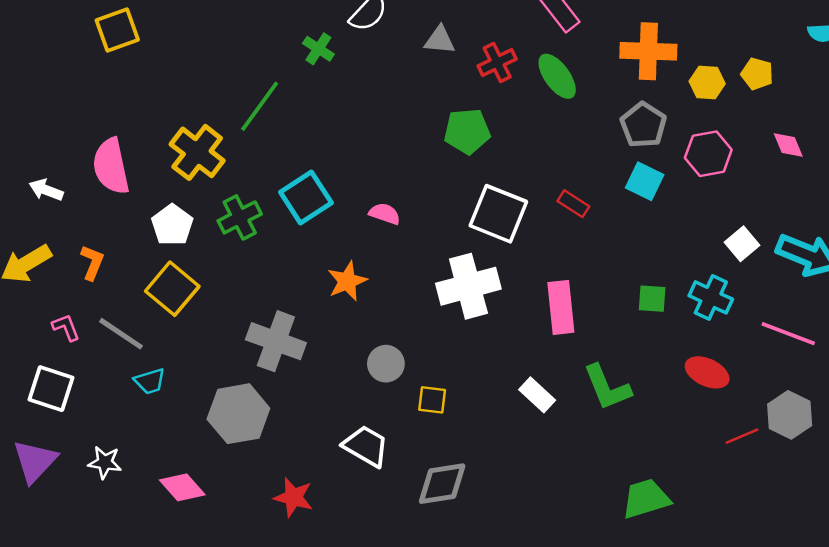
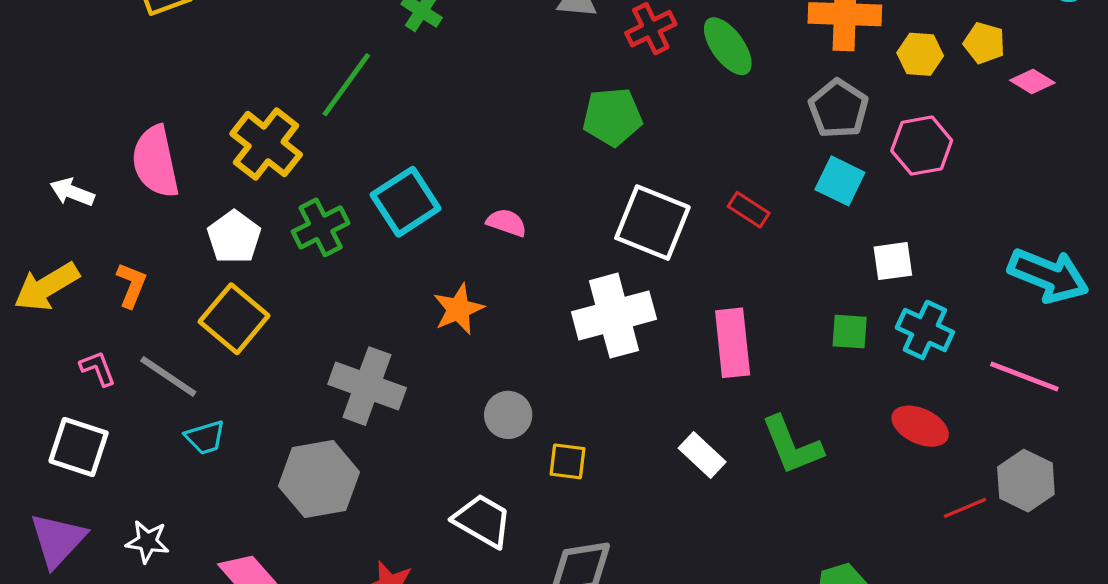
pink diamond: (788, 145) -> (1032, 81), moved, turned -36
white square: (742, 244) -> (893, 261), moved, turned 32

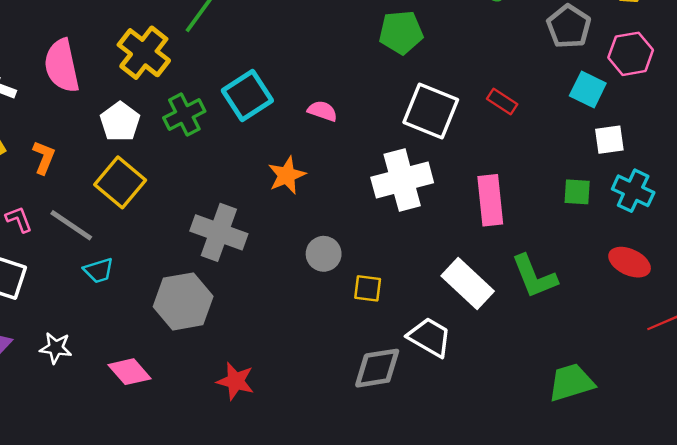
cyan square: (840, 181) -> (588, 90), moved
white rectangle: (702, 455) -> (468, 284), size x1.5
white trapezoid: (483, 521) -> (430, 337), moved

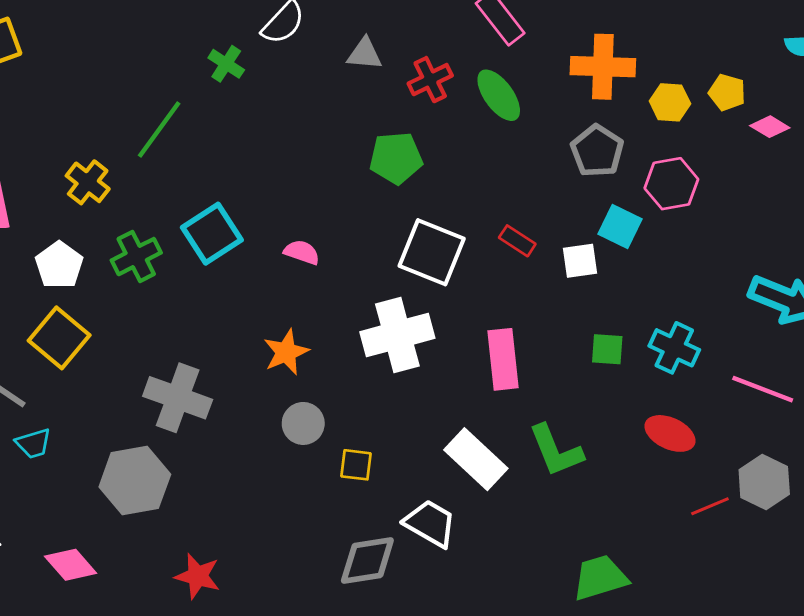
yellow cross: (144, 53) -> (88, 182), size x0.7
white square: (609, 140) -> (580, 261), moved
orange star: (287, 175) -> (286, 352), moved

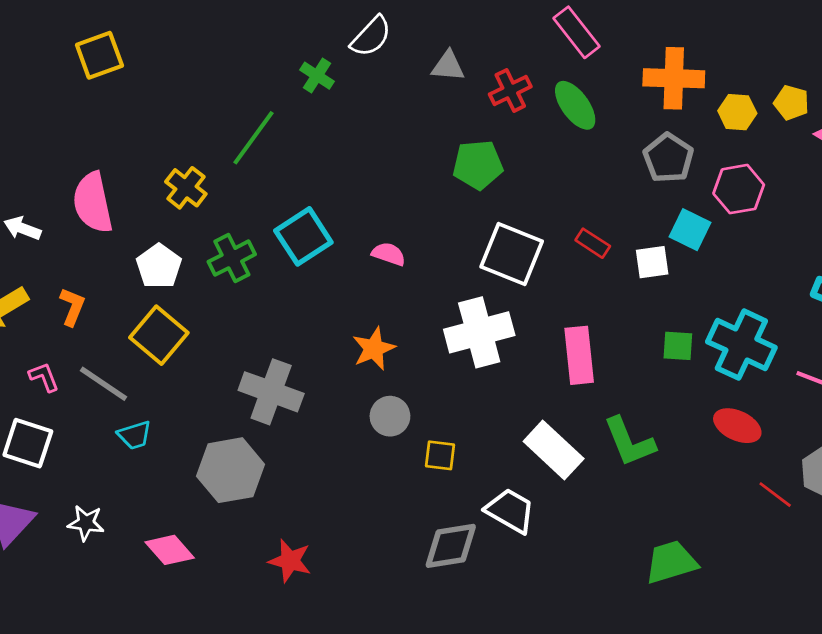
cyan cross: (674, 348) -> (741, 345), size x1.4
red line: (710, 506) -> (775, 495), turned 60

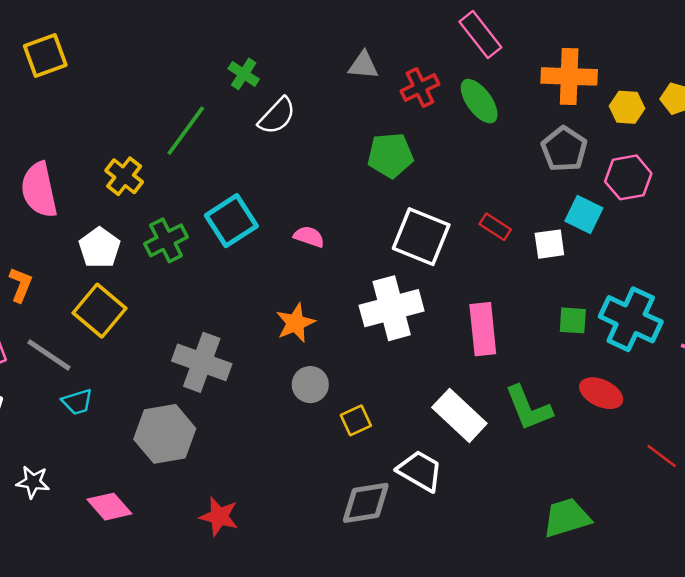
white semicircle: (371, 36) -> (277, 116), moved
red ellipse: (737, 426) -> (601, 393), moved
yellow square: (440, 455) -> (356, 420), turned -32

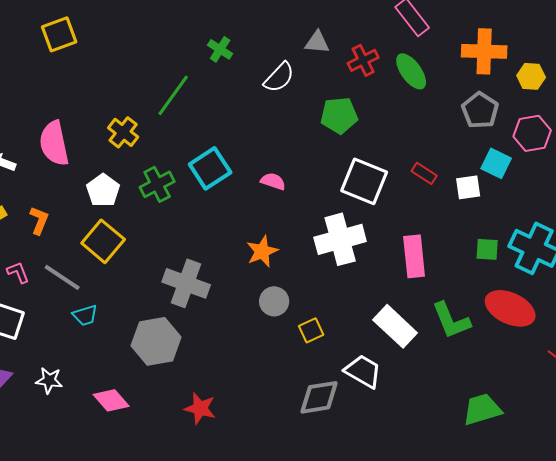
white semicircle: (277, 116) -> (279, 77), moved
red ellipse: (601, 393) -> (510, 308), size x1.4

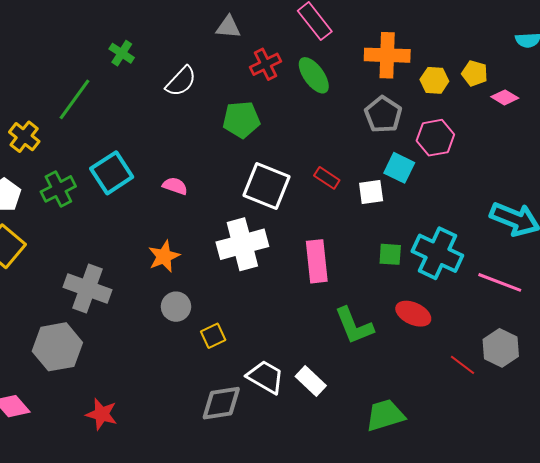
gray triangle: (317, 42) -> (228, 27), moved
red ellipse: (510, 308) -> (413, 314), size x0.7
white rectangle: (395, 326) -> (311, 381), moved, size x0.7

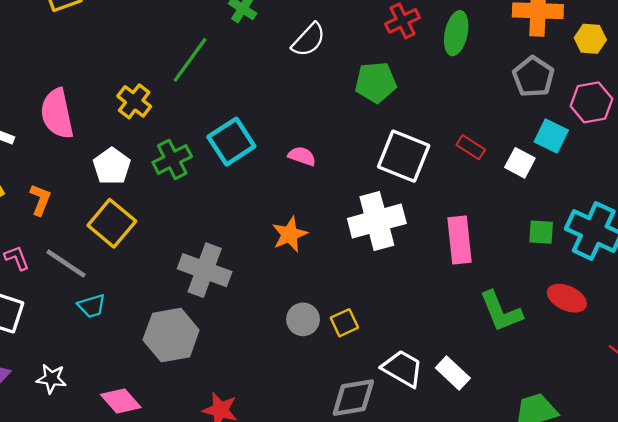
green ellipse: (314, 75) -> (456, 33), turned 48
white square: (371, 192) -> (520, 163), turned 36
gray circle: (176, 307) -> (303, 319), moved

